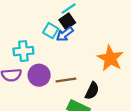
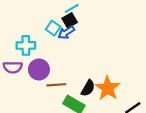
orange star: (110, 58) -> (108, 88), moved
brown line: (66, 80) -> (56, 85), moved

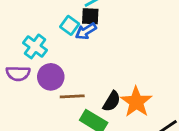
black square: (70, 20) -> (90, 16), turned 32
cyan cross: (26, 45) -> (35, 46), turned 36

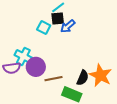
blue arrow: (86, 31) -> (68, 26), moved
cyan cross: (35, 46) -> (23, 56), moved

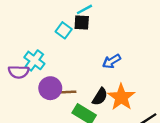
blue arrow: (68, 26) -> (112, 61), moved
purple circle: (36, 67) -> (50, 88), moved

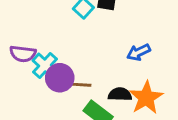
cyan cross: (34, 60) -> (45, 65), moved
black semicircle: (100, 97) -> (120, 94), turned -126

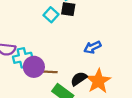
cyan cross: (45, 65) -> (23, 58), turned 36
black semicircle: (120, 94) -> (79, 79), turned -35

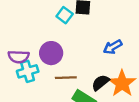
cyan cross: (23, 58) -> (28, 71), moved
purple circle: (34, 67) -> (51, 53), moved

